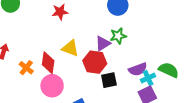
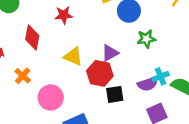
green star: (118, 36) -> (146, 39), moved
red diamond: (48, 63) -> (32, 37), moved
cyan cross: (148, 78) -> (161, 76), moved

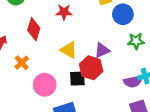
black square: (115, 94) -> (77, 79), moved

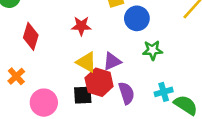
red star: (64, 12) -> (81, 26), moved
yellow triangle: (69, 50) -> (86, 62), moved
purple semicircle: (133, 82) -> (126, 93), moved, turned -96

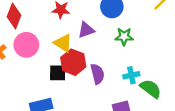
purple triangle: (112, 61) -> (86, 30), moved
pink circle: (44, 103) -> (26, 45), moved

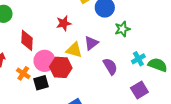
purple triangle: (86, 30) -> (91, 43), moved
red hexagon: (73, 62) -> (61, 67), moved
black square: (58, 73) -> (41, 83), moved

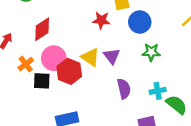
red star: (64, 23) -> (101, 20), moved
red diamond: (27, 40) -> (42, 29), turned 35
purple triangle: (91, 43) -> (112, 56), turned -49

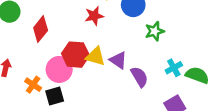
red diamond: (42, 29) -> (41, 29), moved
purple triangle: (112, 56) -> (118, 60), moved
red hexagon: (69, 71) -> (75, 55), moved

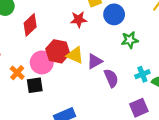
purple triangle: (118, 60) -> (95, 61), turned 49

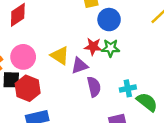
red star: (79, 20) -> (93, 47), moved
green star: (130, 40) -> (111, 48), moved
red hexagon: (58, 51) -> (28, 88), moved

